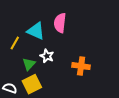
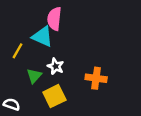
pink semicircle: (60, 23) -> (54, 19), moved
yellow square: (32, 84) -> (54, 96), moved

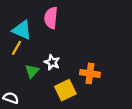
cyan triangle: (43, 37) -> (22, 30), moved
yellow square: (54, 96) -> (65, 90), moved

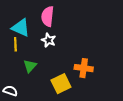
yellow line: (16, 48) -> (15, 44), turned -32
white star: (52, 62) -> (49, 40), moved

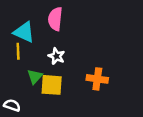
white star: (49, 40) -> (56, 56), moved
yellow square: (61, 84) -> (52, 85), moved, turned 30

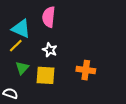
yellow line: (18, 51) -> (16, 46), turned 48
green triangle: (35, 77) -> (22, 68), moved

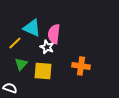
pink semicircle: (49, 17) -> (54, 34), moved
cyan triangle: (21, 29) -> (32, 28), moved

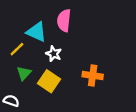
pink semicircle: (54, 34) -> (64, 20), moved
yellow square: (43, 71) -> (49, 81), turned 30

